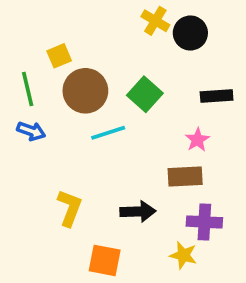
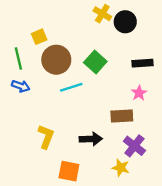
pink star: (197, 140) -> (139, 93), moved
purple cross: (204, 222) -> (134, 146), turned 35

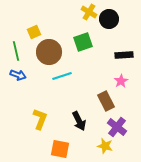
green square: (95, 62) -> (83, 42), moved, turned 30
brown rectangle: (122, 116) -> (106, 101), turned 66
black arrow: (91, 139) -> (79, 121), turned 66

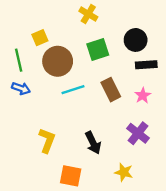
yellow cross: (89, 12) -> (88, 14), moved
black circle: (109, 19) -> (136, 40), moved
brown rectangle: (106, 101) -> (111, 90), moved
purple cross: (117, 127) -> (138, 133), moved

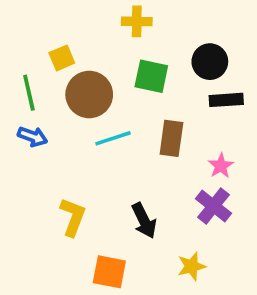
yellow cross: (88, 14) -> (137, 21), turned -30
green square: (98, 49) -> (151, 76), turned 30
brown rectangle: (111, 90) -> (171, 138), turned 35
pink star: (143, 96) -> (221, 166), moved
yellow star: (124, 172) -> (192, 266), turned -30

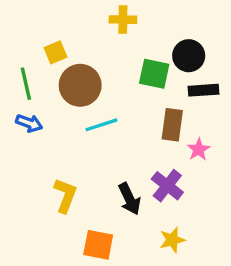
green square: (151, 76) -> (154, 74), moved
brown rectangle: (171, 138) -> (172, 125), moved
purple cross: (213, 206) -> (167, 186), moved

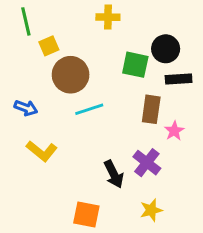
green line: (26, 84) -> (26, 21), moved
yellow L-shape: (65, 196) -> (42, 151), moved, turned 108

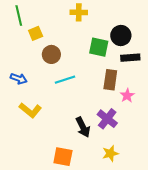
brown circle: (71, 75) -> (51, 54), size x0.7

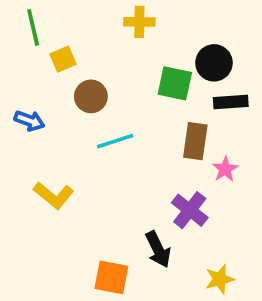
blue arrow: (19, 79) -> (29, 121), moved
black arrow: (83, 127) -> (158, 249), moved
yellow star: (110, 153) -> (220, 279), moved

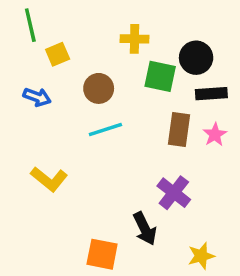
yellow cross: (139, 22) -> (135, 39), moved
brown circle: (91, 96) -> (99, 88), moved
blue arrow: (29, 121) -> (37, 97), moved
pink star: (225, 169) -> (215, 135), moved

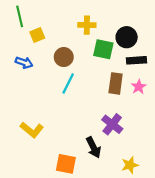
cyan line: (105, 129) -> (68, 83), turned -45
yellow L-shape: (49, 179) -> (32, 130), moved

